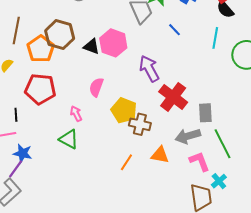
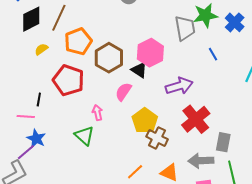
brown hexagon: (60, 35) -> (109, 58), moved
black triangle: (92, 46) -> (139, 70), moved
purple arrow: (149, 69) -> (179, 86), turned 88

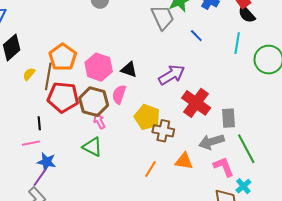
brown line: (59, 18) -> (48, 76), moved
pink hexagon: (150, 53) -> (99, 67), moved
brown hexagon: (109, 58) -> (94, 102), moved

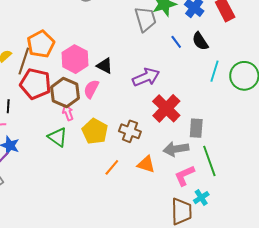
black semicircle: (247, 14) -> (200, 41), moved
cyan line: (237, 43) -> (215, 71), moved
yellow pentagon: (147, 117) -> (95, 131), moved
pink L-shape: (224, 167) -> (184, 176), turned -100

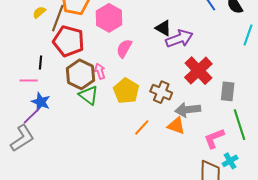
black triangle: (105, 66) -> (163, 28), moved
brown hexagon: (65, 93) -> (81, 74), moved
gray arrow: (176, 149) -> (188, 110), moved

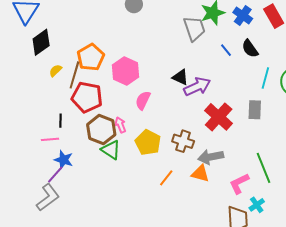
gray rectangle: (228, 91) -> (255, 110), moved

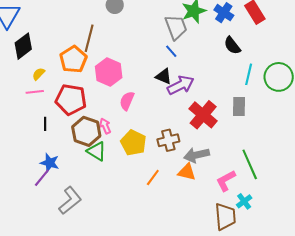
blue line: (226, 50) -> (171, 51), moved
brown line: (74, 75) -> (89, 38), moved
pink line: (50, 139) -> (35, 92), moved
brown cross: (183, 141) -> (168, 140), turned -30
gray L-shape: (48, 197) -> (70, 201), moved

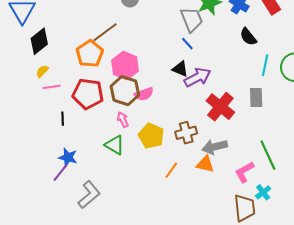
brown line: (89, 38) -> (105, 32), turned 40
yellow semicircle: (39, 74) -> (42, 71), moved
pink semicircle: (127, 101) -> (144, 94), turned -132
brown hexagon: (86, 131) -> (125, 91), moved

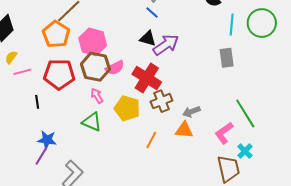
red cross: (220, 107) -> (147, 78), moved
gray arrow: (215, 147) -> (191, 112), size x0.7

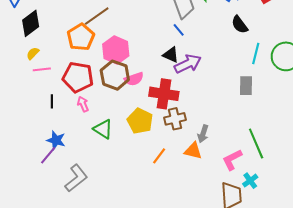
red cross: (147, 78) -> (164, 94), turned -32
pink arrow: (97, 96) -> (83, 104), moved
gray arrow: (191, 112) -> (203, 134), turned -60

